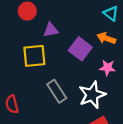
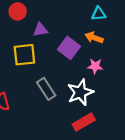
cyan triangle: (111, 13) -> (99, 14), turned -42

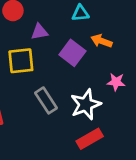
cyan triangle: (99, 14) -> (80, 13), moved
pink star: (95, 66) -> (116, 82), moved

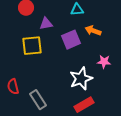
purple square: (72, 53) -> (71, 40), turned 30
gray rectangle: (46, 100) -> (38, 100), moved

